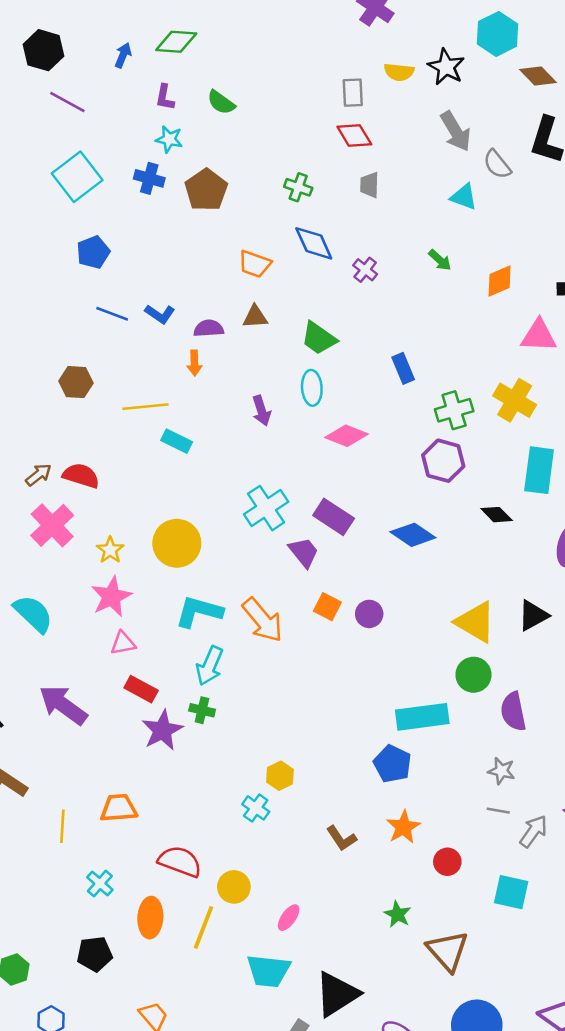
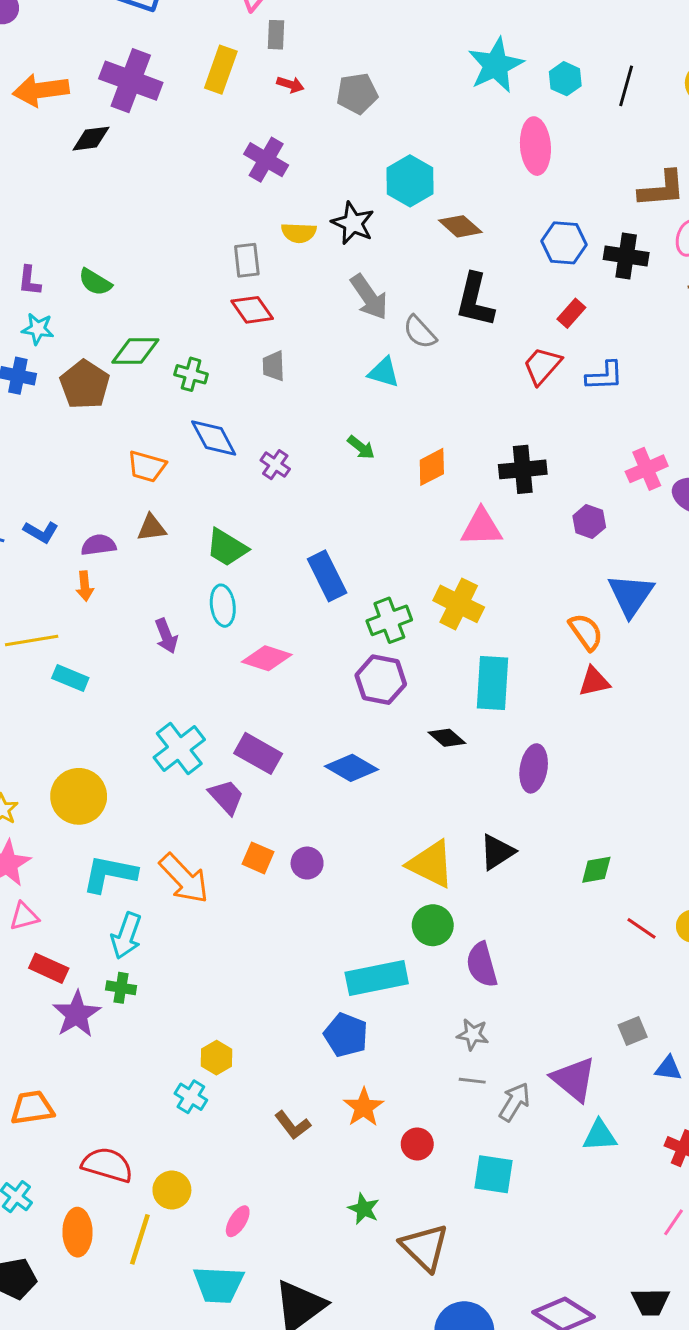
green diamond: (176, 42) -> (135, 351), moved
blue rectangle: (403, 368) -> (327, 576), size x1.4

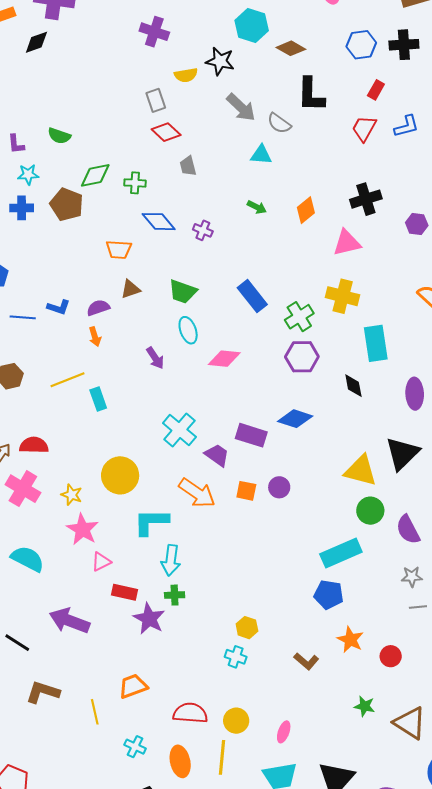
cyan rectangle: (70, 678) -> (98, 399), turned 60
black diamond: (447, 738) -> (353, 386), turned 50
purple rectangle: (258, 753) -> (251, 435), moved
black triangle: (497, 852) -> (402, 454), size x1.4
orange arrow: (184, 879) -> (197, 493), moved

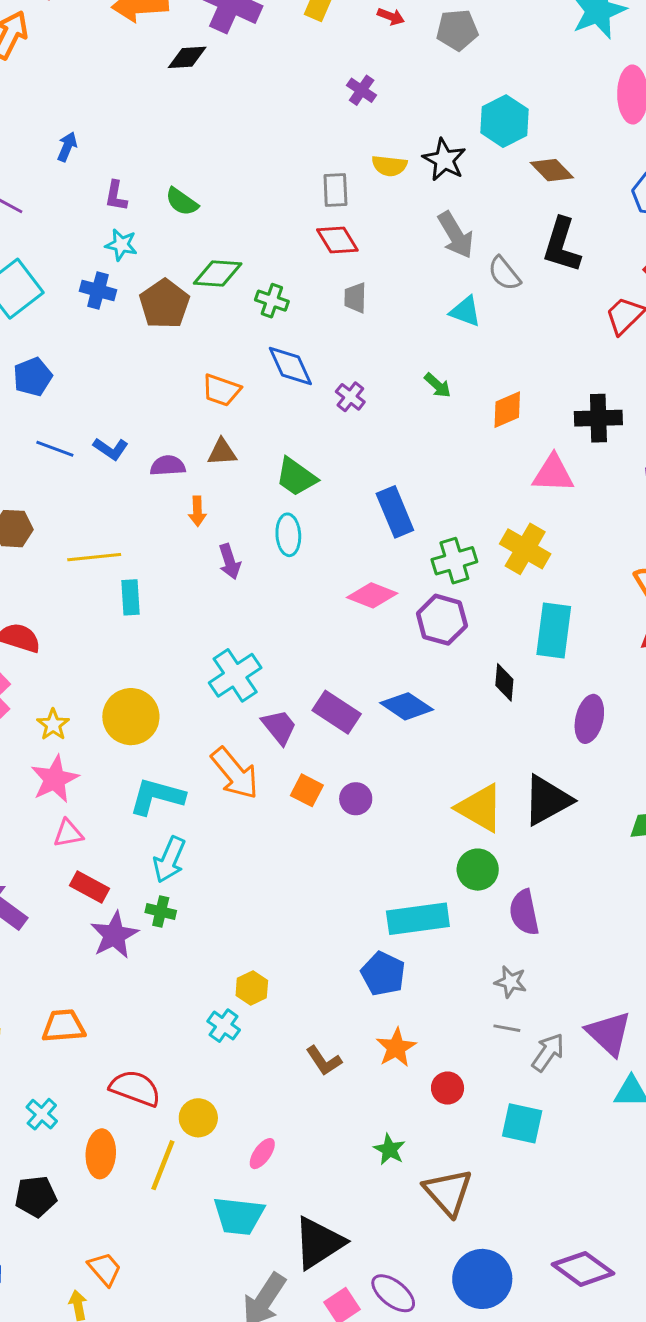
purple cross: (154, 32) -> (362, 90), size x0.7
orange arrow: (95, 337) -> (197, 511), moved
pink diamond: (224, 359) -> (372, 595), moved

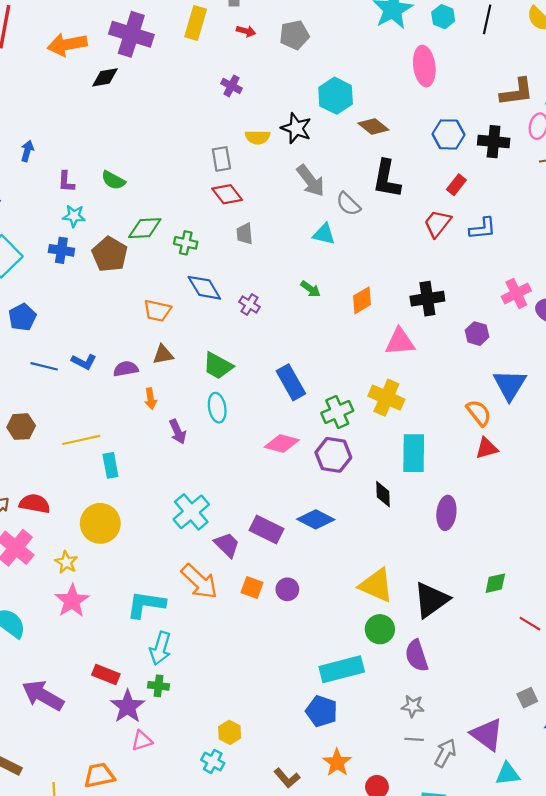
yellow circle: (131, 717) -> (100, 523), moved
black triangle: (547, 800) -> (431, 600), moved
pink triangle: (68, 833) -> (142, 741), moved

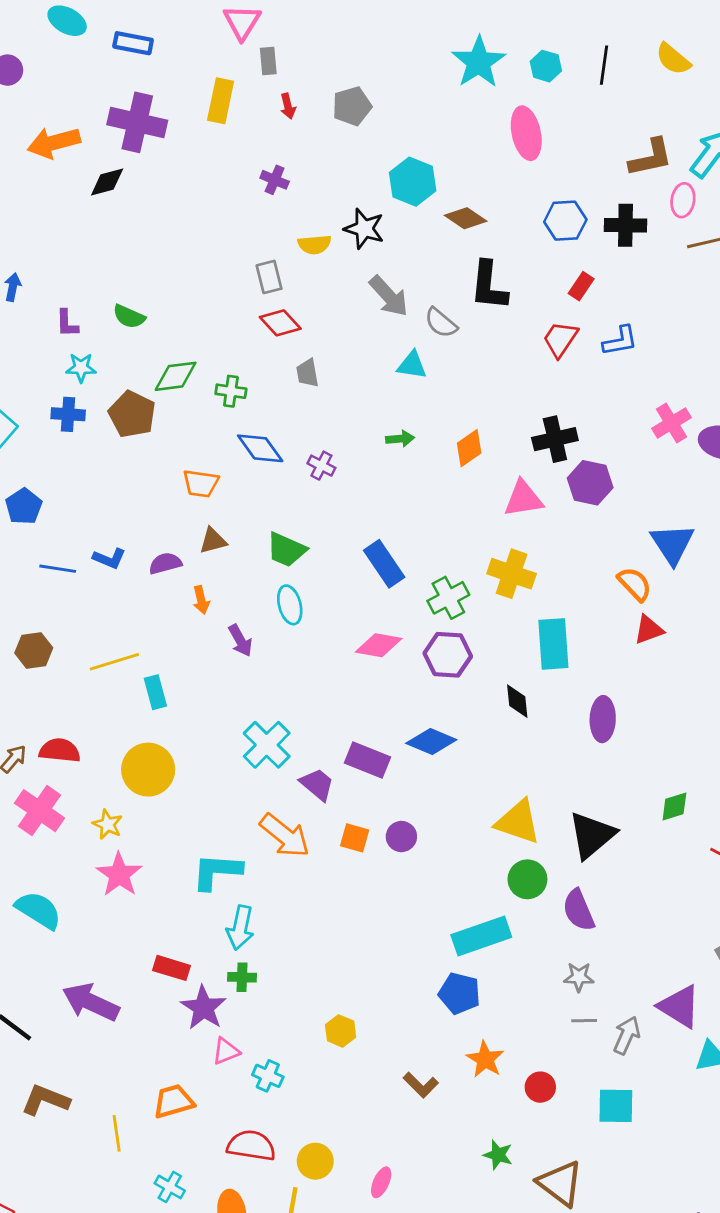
red arrow: (246, 31) -> (288, 106), turned 66
green arrow: (310, 289) -> (400, 439), turned -36
purple hexagon: (477, 334) -> (590, 483), moved, size x1.4
cyan cross: (213, 761) -> (268, 1076), moved

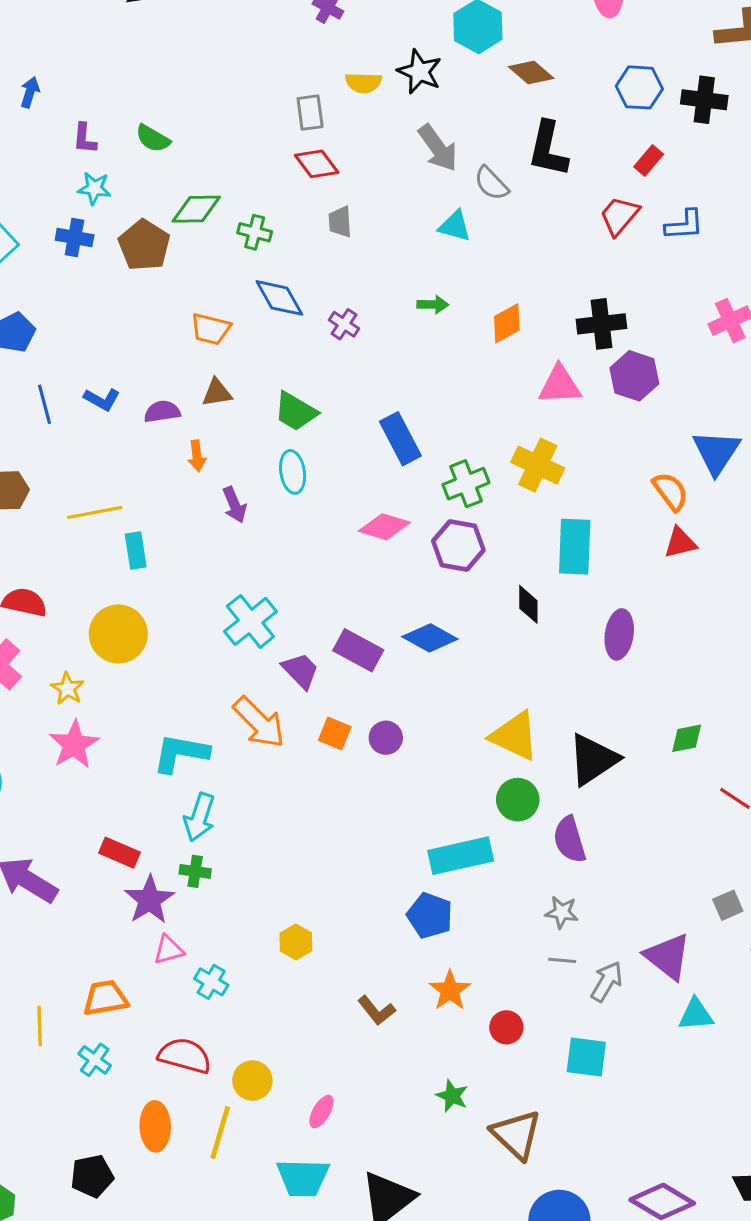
blue line: (58, 569) -> (44, 404), turned 60
cyan cross: (170, 1187) -> (95, 1060), moved

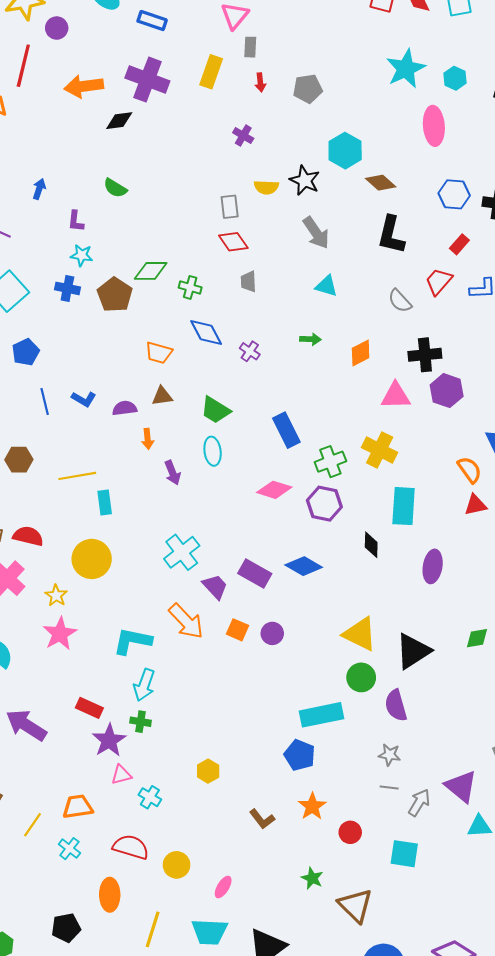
green semicircle: (153, 138) -> (115, 188), moved
gray semicircle: (491, 183) -> (400, 301), moved
yellow line: (40, 1026) -> (32, 825), turned 35
yellow line: (220, 1132) -> (153, 929), moved

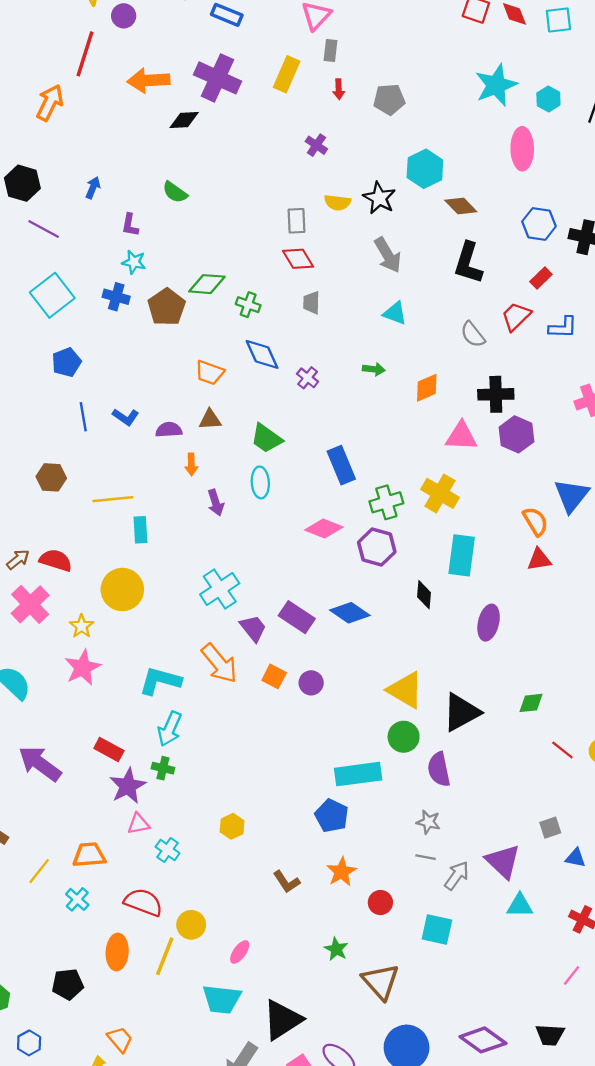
yellow line: (153, 929) -> (165, 956), moved

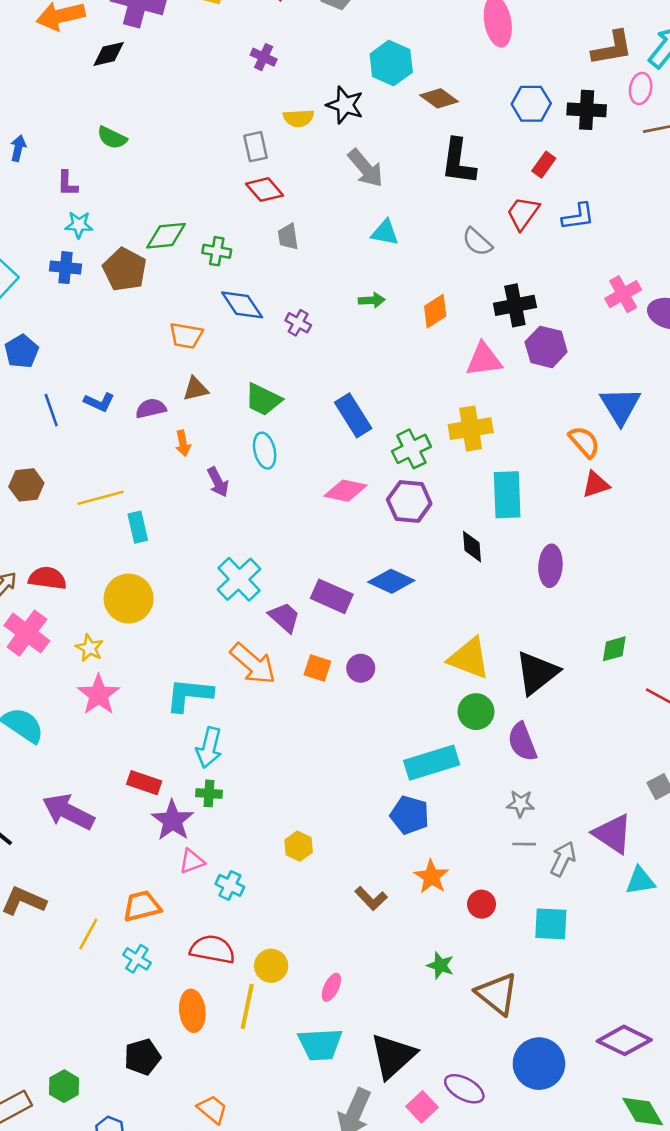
yellow cross: (440, 493) -> (471, 429), turned -30

